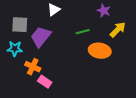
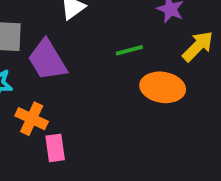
purple trapezoid: (41, 37) -> (47, 60), turned -70
pink rectangle: (45, 82) -> (55, 148), turned 48

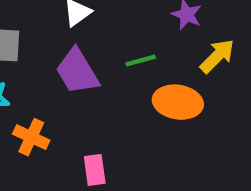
purple trapezoid: (47, 60) -> (77, 71), moved
pink rectangle: (55, 148) -> (95, 170), moved

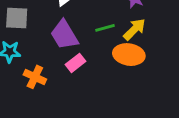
yellow arrow: (217, 56) -> (134, 29), moved
pink rectangle: (95, 170) -> (76, 63), moved, turned 60

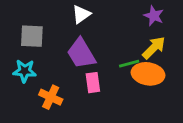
green line: (105, 28) -> (129, 64), moved
pink rectangle: (76, 63) -> (93, 83), turned -60

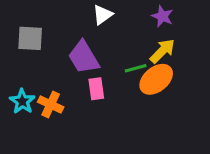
white triangle: (81, 14) -> (103, 15), moved
cyan star: (25, 71) -> (22, 101), moved, turned 30
orange ellipse: (148, 74) -> (156, 79), turned -48

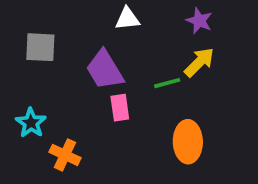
white triangle: (103, 15) -> (127, 19), turned 30
orange ellipse: (156, 79) -> (188, 142), moved, turned -52
orange cross: (51, 104) -> (65, 155), moved

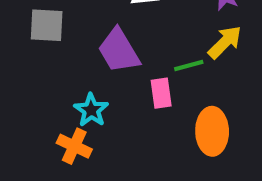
pink rectangle: (120, 108) -> (161, 93), moved
cyan star: (31, 123) -> (91, 110), moved

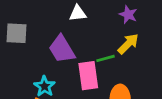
pink rectangle: (161, 93) -> (88, 76), size x1.5

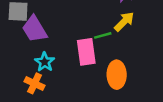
purple trapezoid: (62, 49) -> (34, 29), moved

